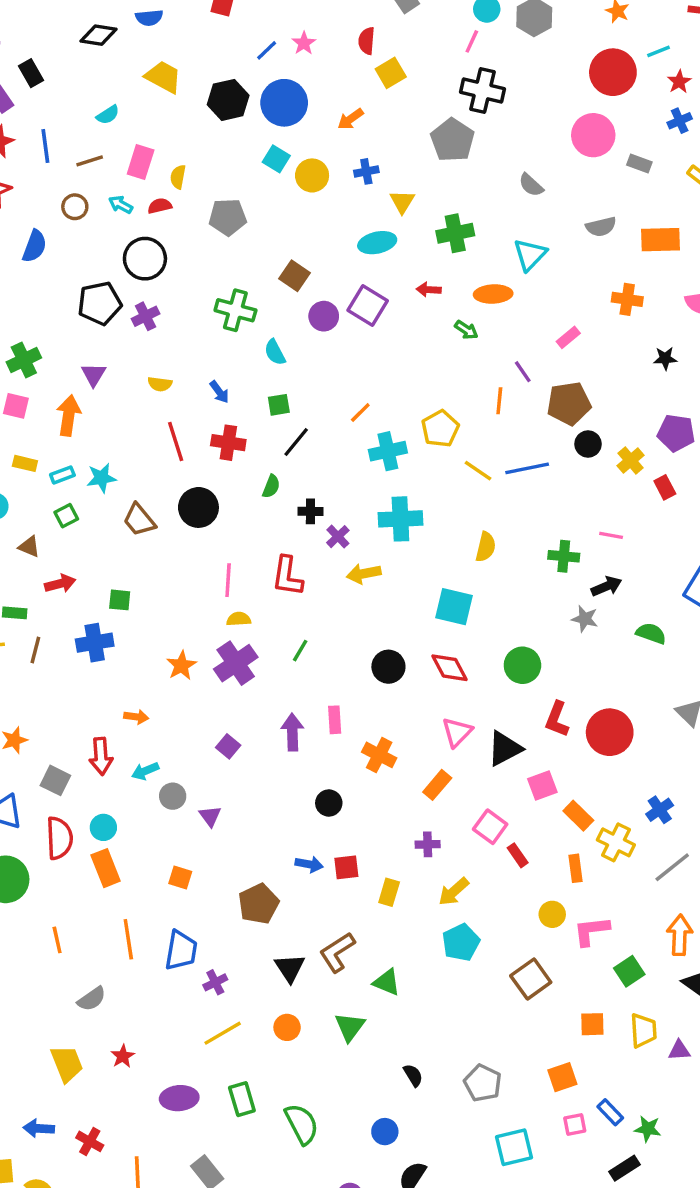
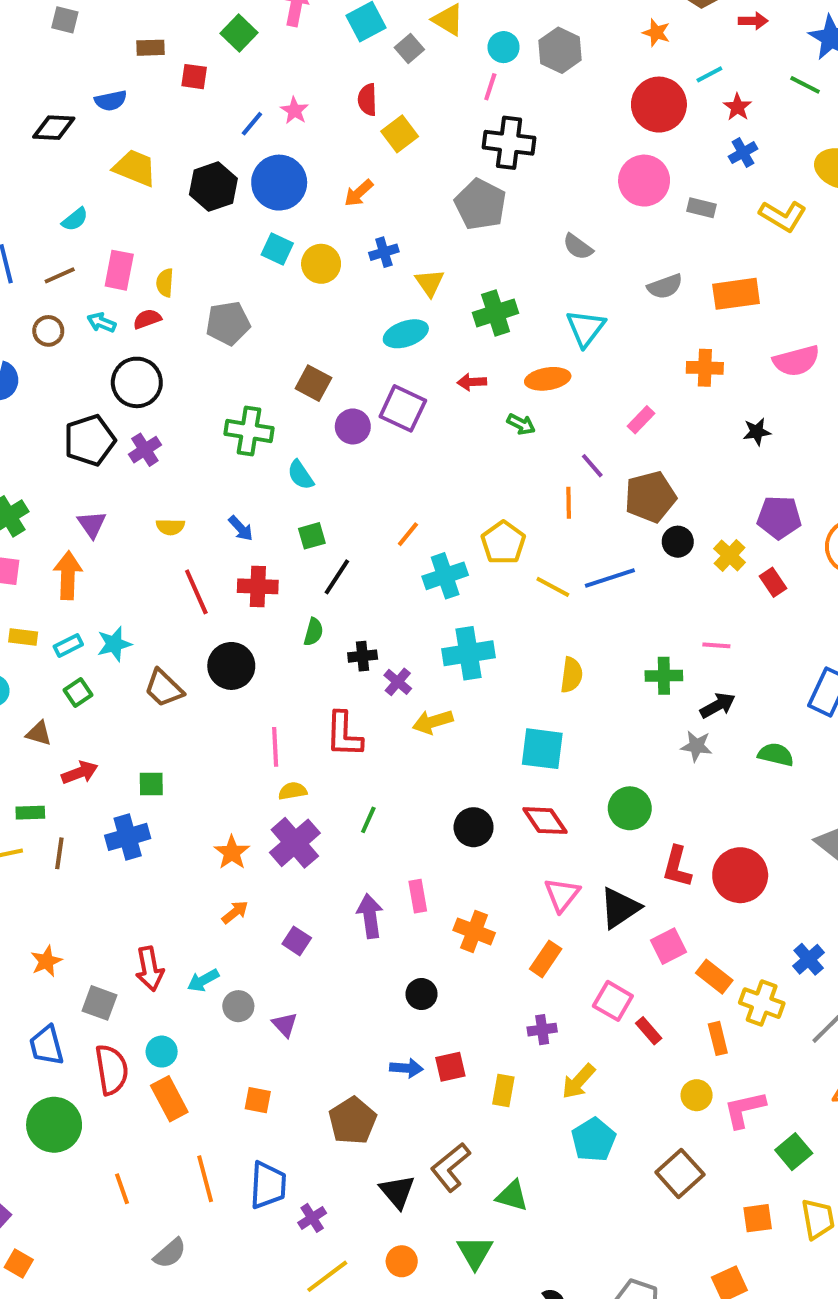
orange arrow: (136, 717) -> (235, 912), moved, turned -40

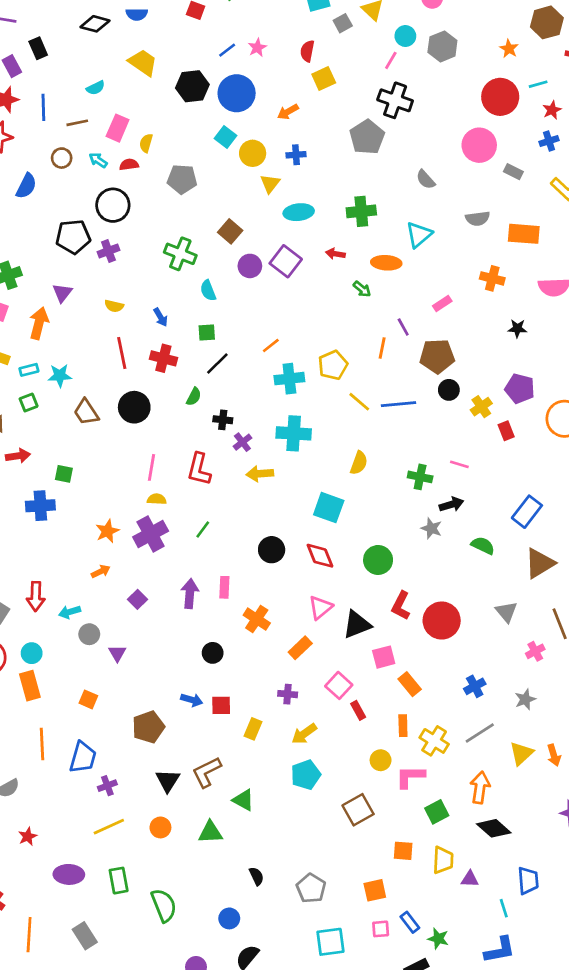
yellow triangle: (430, 283) -> (270, 184), moved
yellow cross: (762, 1003) -> (434, 741), moved
green triangle: (475, 1252) -> (210, 832), turned 45

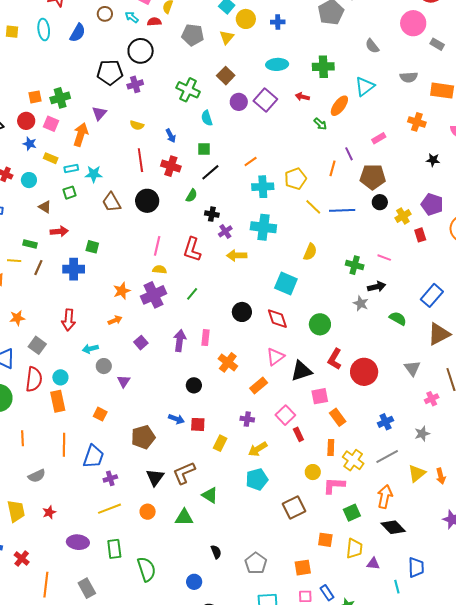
yellow triangle: (270, 184) -> (227, 37), moved
orange ellipse: (386, 263) -> (339, 106), turned -60
red arrow: (36, 596) -> (69, 320), moved

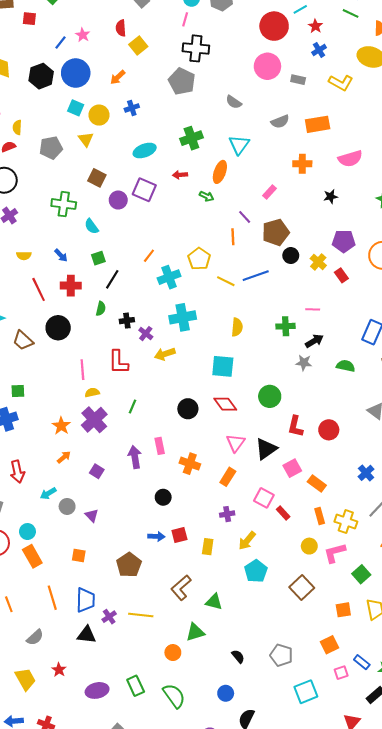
red circle: (364, 372) -> (329, 430), size x0.7
black triangle: (155, 477) -> (87, 635), moved, turned -42
yellow line: (110, 509) -> (141, 615), moved, turned 45
orange circle: (148, 512) -> (173, 653), moved

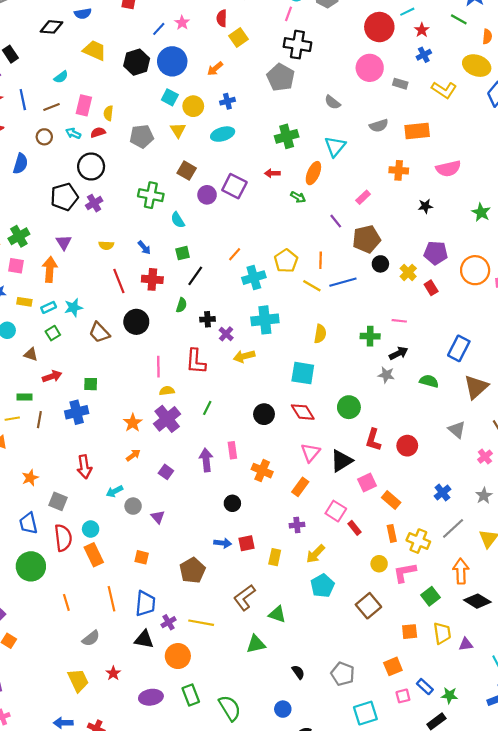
cyan ellipse: (145, 151) -> (223, 134), moved
orange line: (233, 237) -> (321, 260), moved
orange circle: (173, 653) -> (178, 656), moved, size x1.5

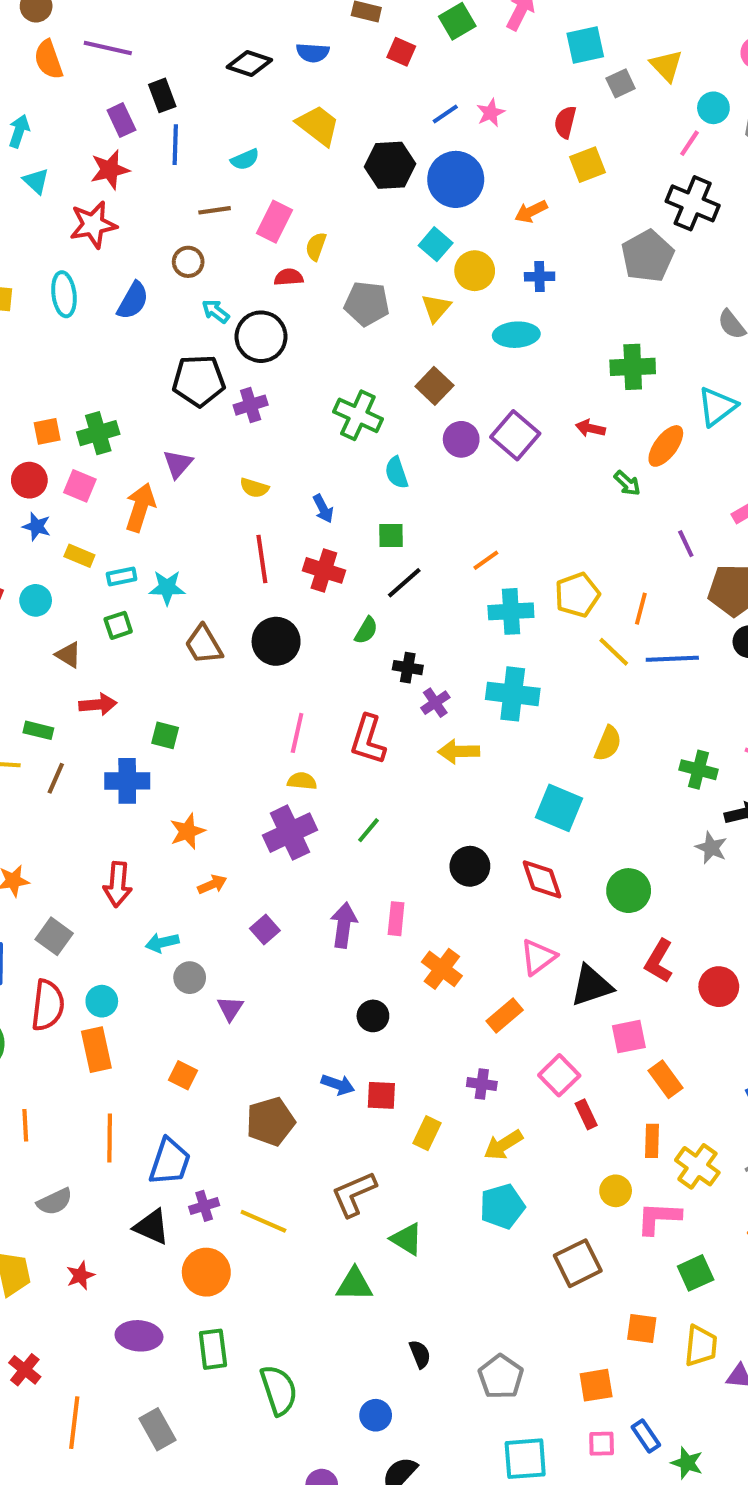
blue line: (23, 100) -> (175, 145), moved
cyan arrow: (73, 133) -> (216, 311), moved
orange star: (133, 423) -> (187, 831), moved

